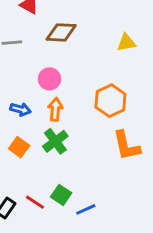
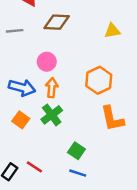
blue arrow: (20, 109) -> (22, 88), size x1.5
green square: (61, 195) -> (76, 151), moved
blue line: (86, 209) -> (78, 173), turned 42

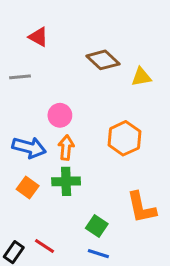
brown diamond: (57, 22) -> (103, 60), moved, turned 40
green cross: (52, 115) -> (66, 181), turned 35
orange L-shape: (112, 119) -> (141, 208), moved

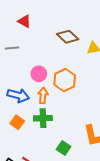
orange hexagon: (124, 138) -> (65, 80), moved

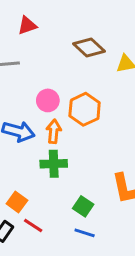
red triangle: (24, 21) -> (27, 25), turned -48
orange square: (17, 122) -> (17, 202), moved

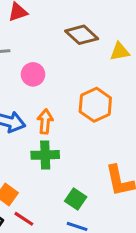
pink circle: (48, 100) -> (33, 74), moved
orange hexagon: (85, 109) -> (95, 105), moved

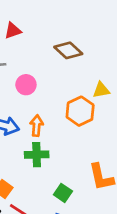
yellow triangle: (120, 52) -> (101, 90), moved

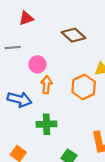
orange arrow: (37, 126) -> (46, 85), moved

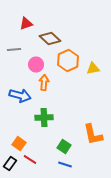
brown diamond: (74, 35) -> (50, 39), moved
orange hexagon: (84, 87) -> (68, 61), moved

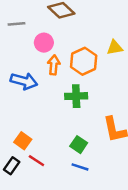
orange hexagon: (68, 61) -> (84, 61), moved
green cross: (44, 118) -> (76, 96), moved

